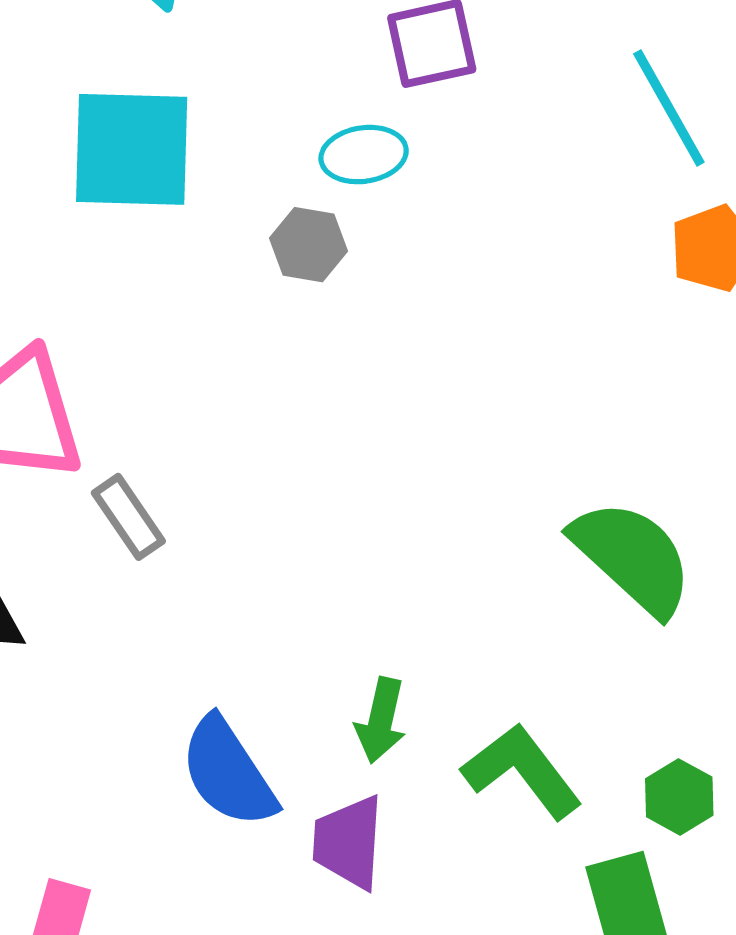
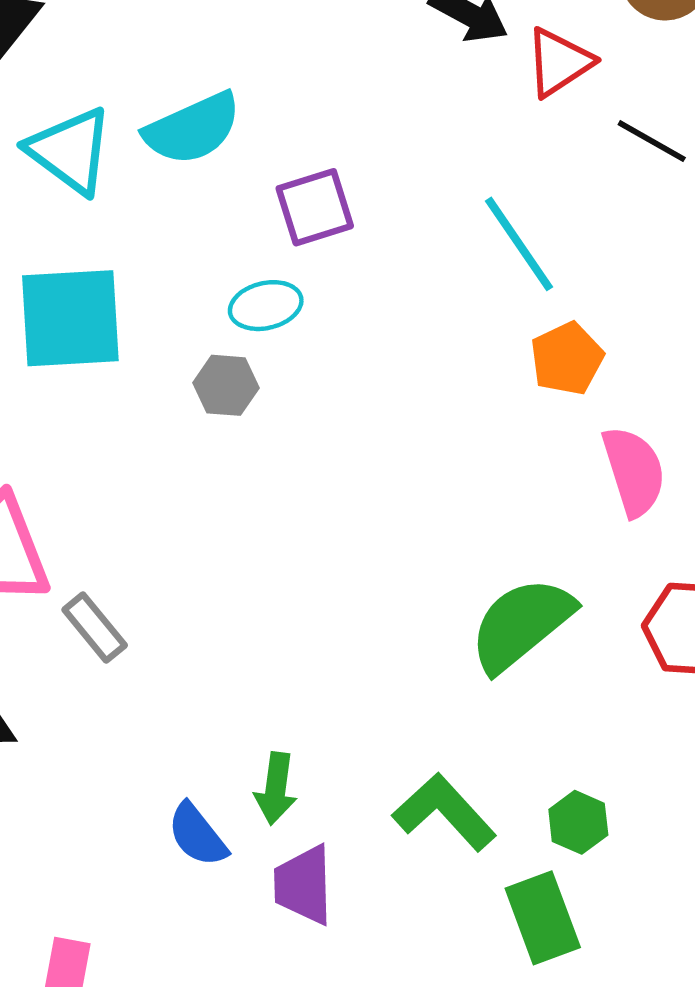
green semicircle: (632, 557) -> (521, 624), turned -77
green arrow: (381, 720) -> (276, 789), moved
blue semicircle: (228, 772) -> (197, 835), size x0.7

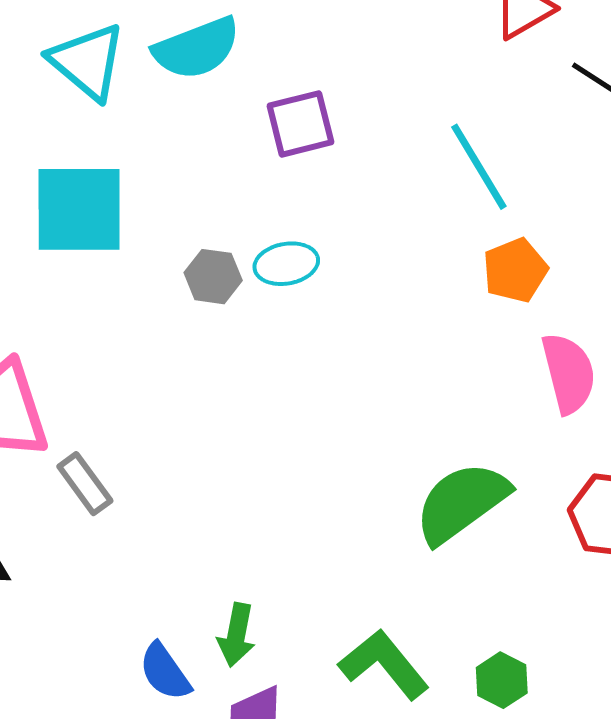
cyan ellipse: (266, 306) -> (286, 264), moved

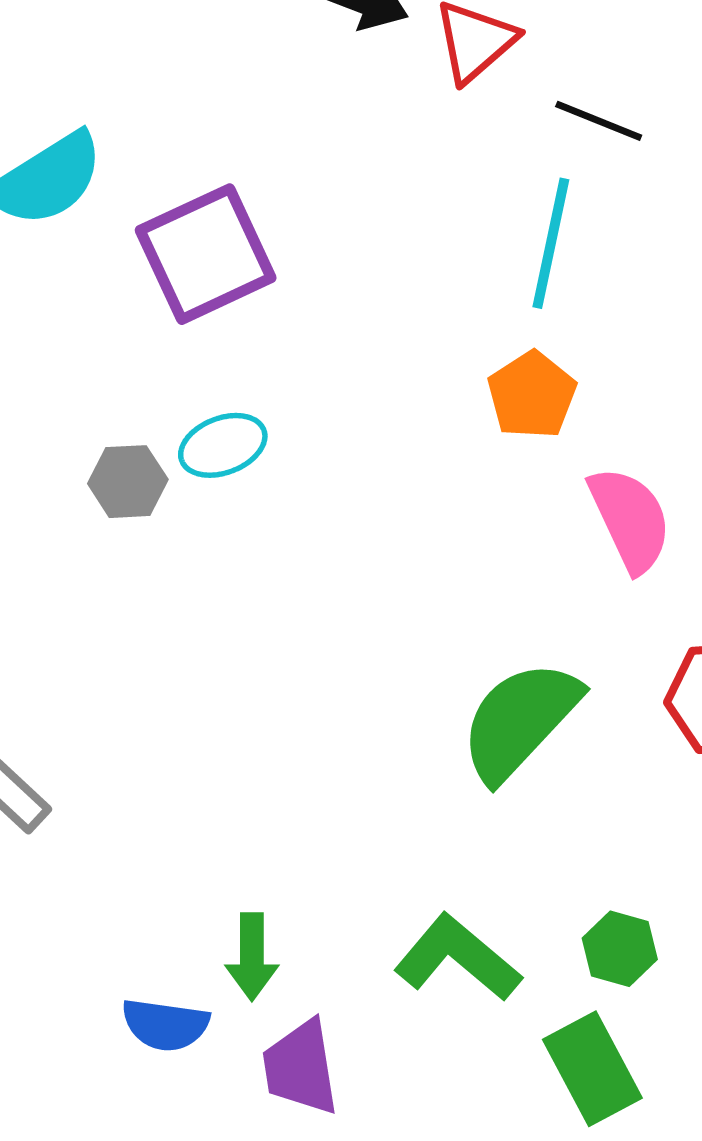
purple square: (300, 124) -> (206, 254), size x1.4
cyan line: (479, 167) -> (551, 243), moved, turned 54
blue semicircle: (165, 672) -> (165, 1025), turned -36

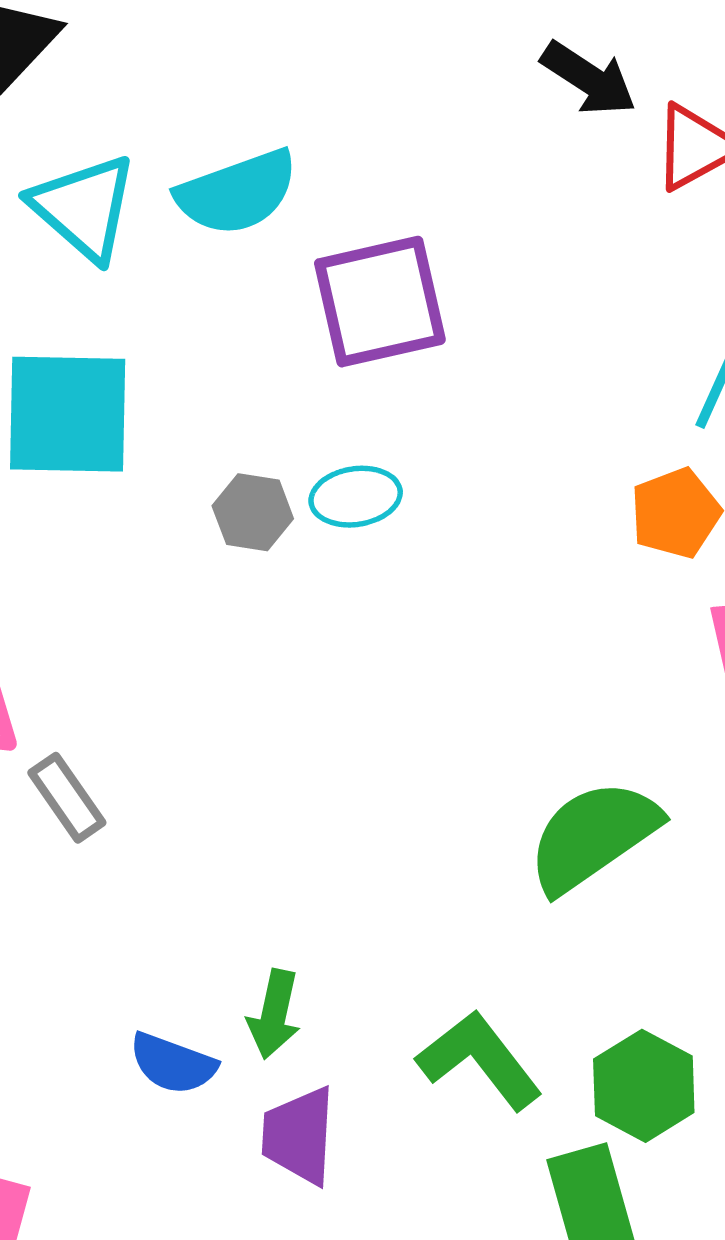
green hexagon: (620, 949) -> (644, 1086), size x1.4

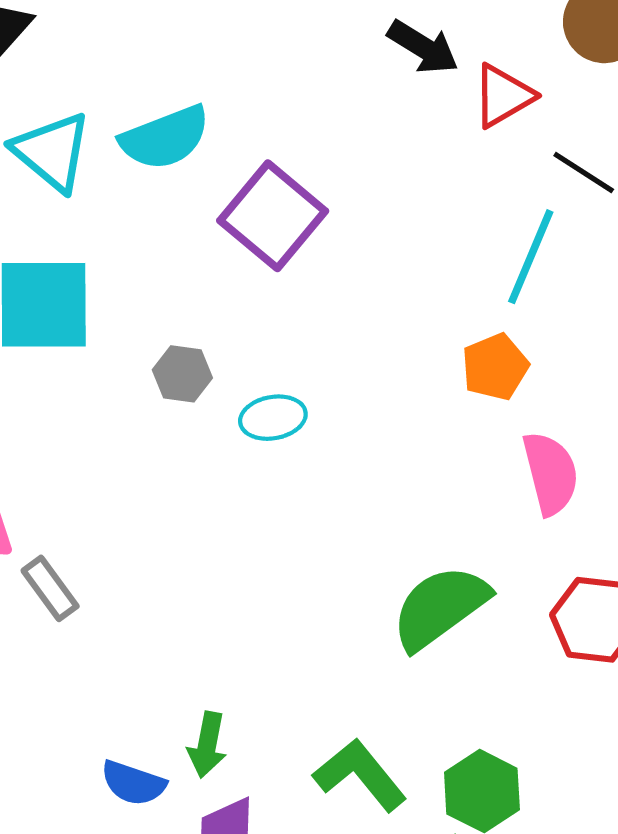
purple square: (380, 302) -> (273, 216), turned -36
cyan ellipse: (356, 497) -> (273, 418), moved

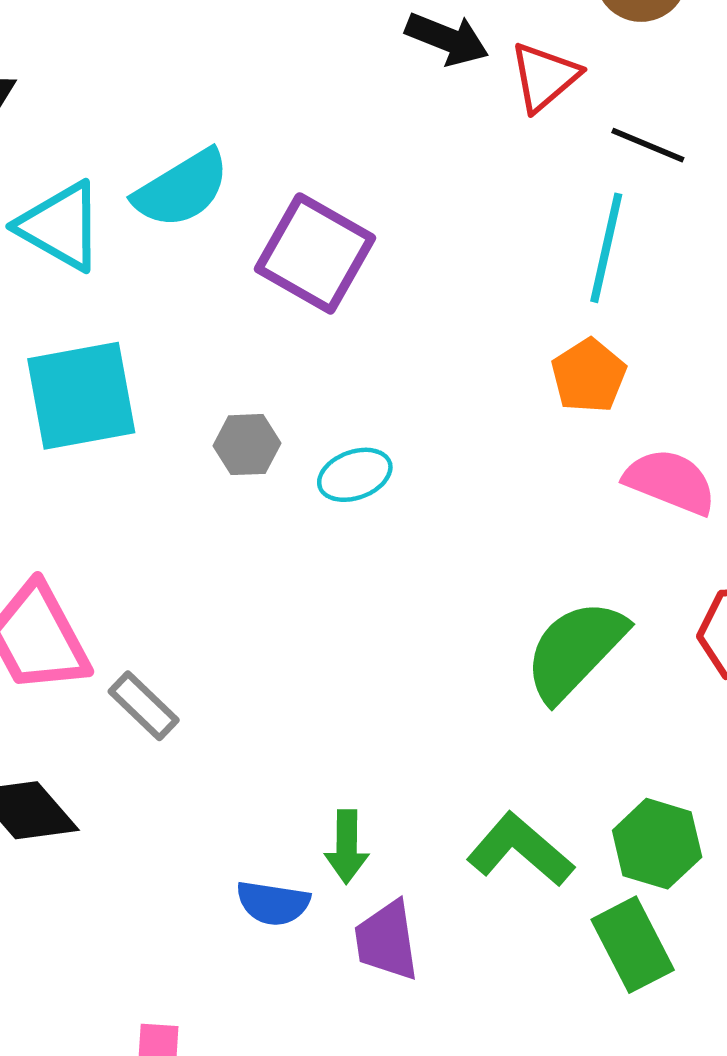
pink semicircle: (551, 473) -> (670, 482), turned -44

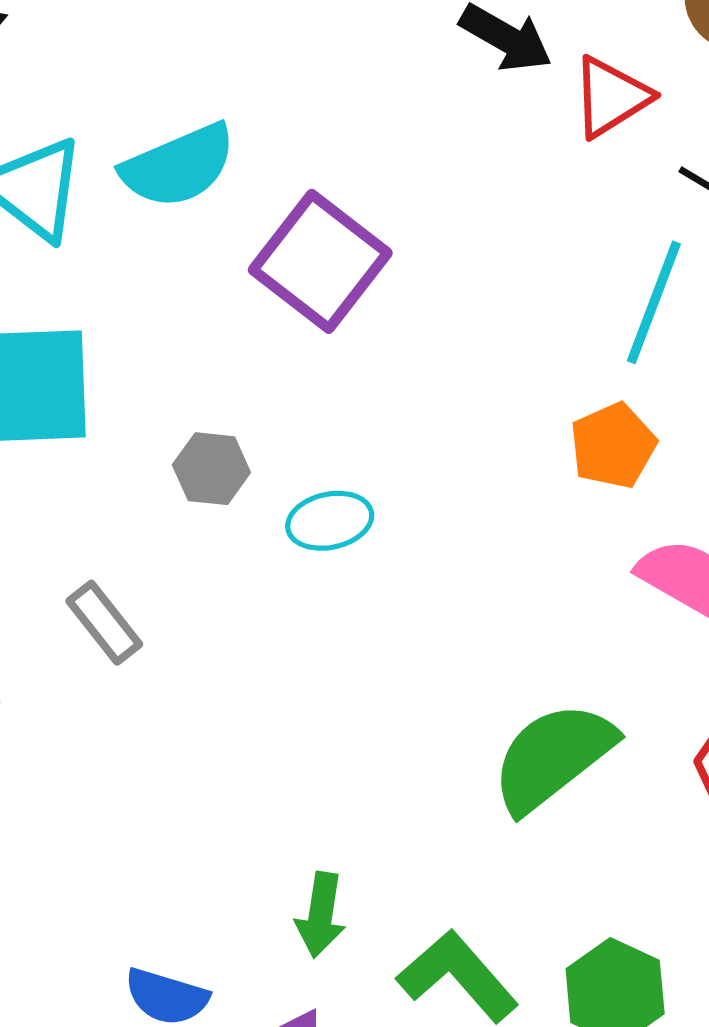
gray rectangle: (144, 706) -> (104, 623), moved
green arrow: (347, 847) -> (321, 915), moved

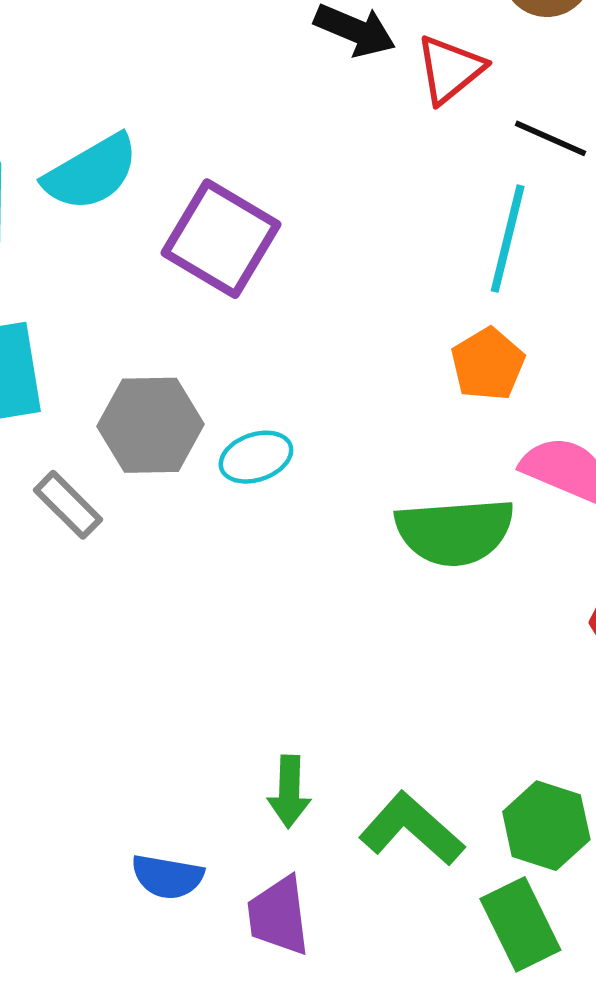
gray hexagon: (211, 469) -> (151, 425), size x1.6
gray rectangle: (104, 623) -> (68, 505), moved
green semicircle: (553, 757) -> (455, 532), moved, turned -139

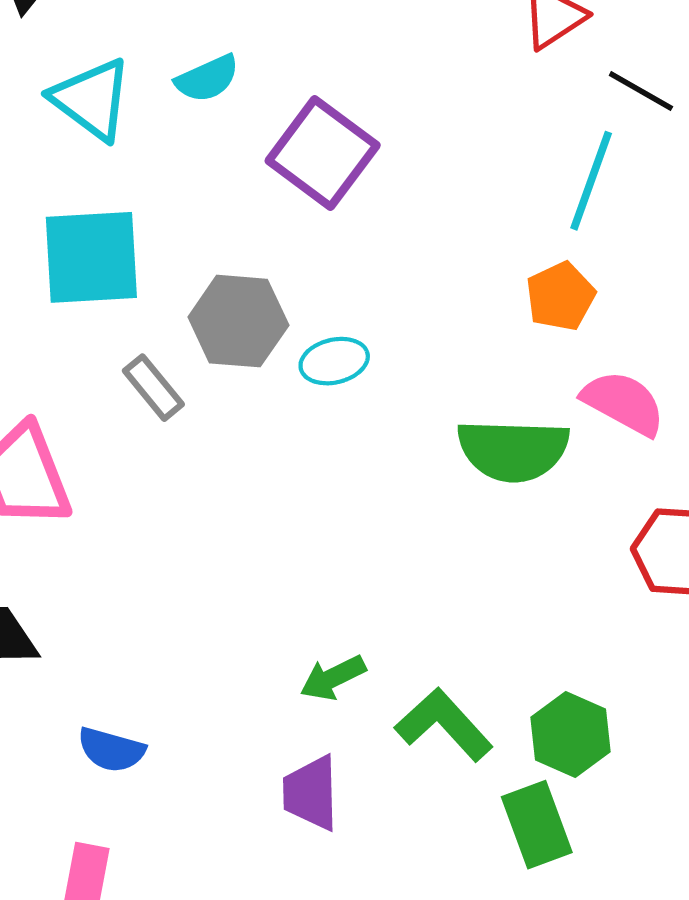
cyan semicircle: (91, 173) -> (207, 78), size x0.7
green arrow: (289, 792) -> (333, 678), turned 56
blue semicircle: (167, 877) -> (111, 750), moved

